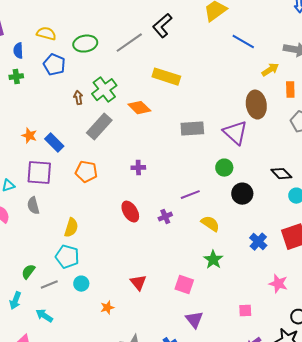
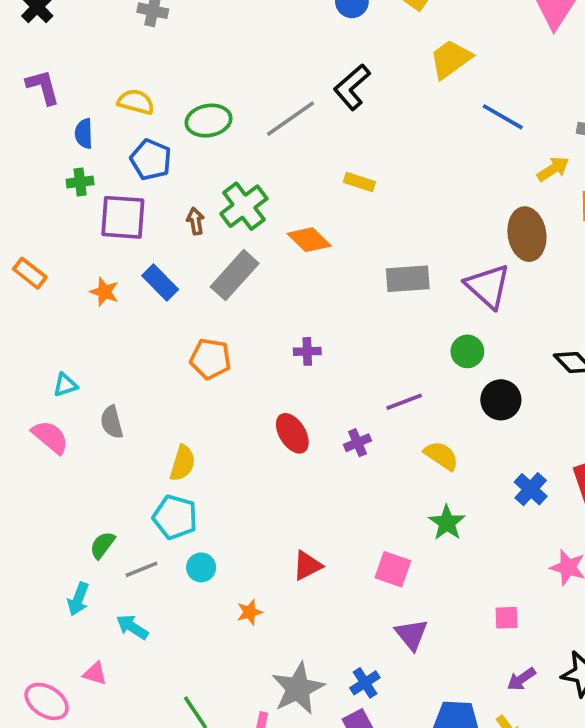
yellow rectangle: (166, 77) -> (359, 182), size x0.6
blue rectangle: (54, 143) -> (160, 283), moved
purple square: (39, 173) -> (123, 217), moved
red triangle: (138, 283) -> (307, 566), turned 42

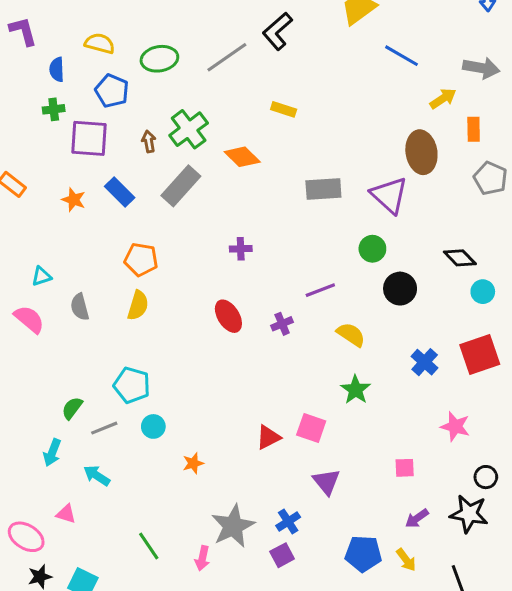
orange pentagon: (210, 359) -> (141, 259), moved
yellow semicircle: (182, 463) -> (138, 305), moved
red triangle: (307, 566) -> (268, 437), moved

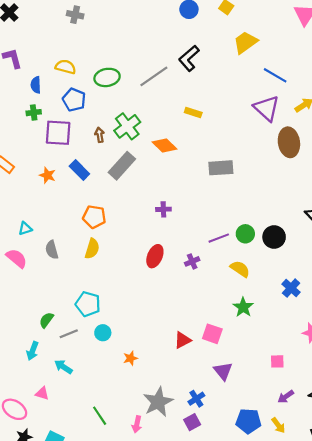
purple triangle: (389, 195) -> (267, 108), moved
green circle: (372, 249) -> (245, 234), moved
red ellipse: (228, 316) -> (155, 256), turned 55

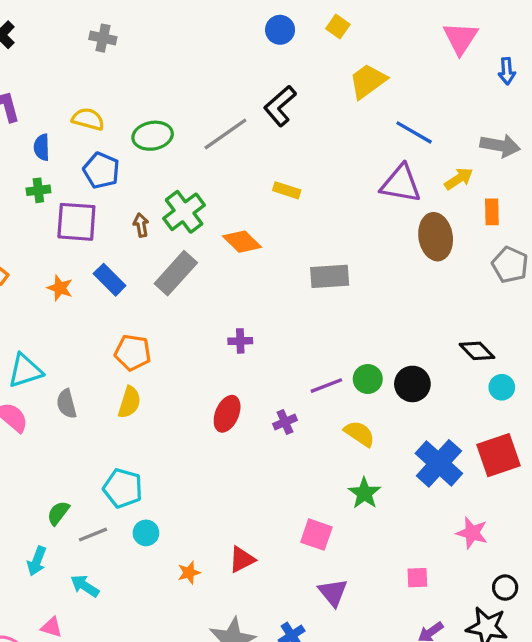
purple triangle: (267, 108) -> (401, 184), turned -32
cyan triangle: (25, 228) -> (25, 371), size x1.6
blue cross: (291, 288) -> (439, 463), size x1.6
red triangle: (183, 340) -> (242, 559), moved

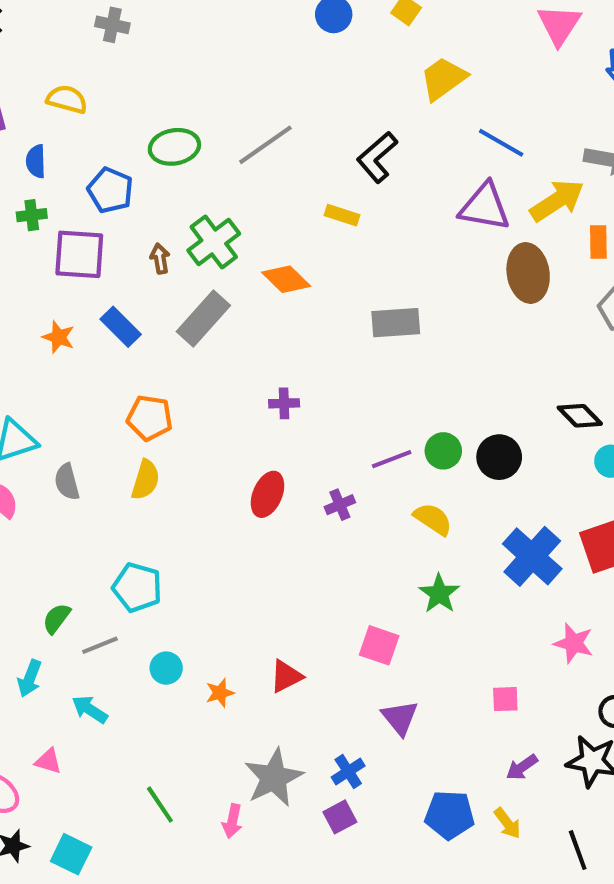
black L-shape: (280, 106) -> (377, 157), moved
yellow semicircle: (88, 119) -> (67, 99), moved
yellow arrow: (459, 179) -> (557, 201), size x1.5
cyan circle: (146, 533) -> (166, 668), moved

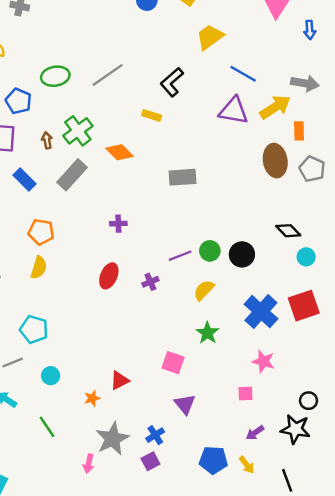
brown ellipse: (528, 273) -> (275, 161), moved
yellow semicircle: (433, 519) -> (204, 290), turned -80
pink star: (574, 643) -> (263, 361), moved
orange star: (220, 693) -> (92, 398), moved
green line: (160, 805) -> (47, 427), moved

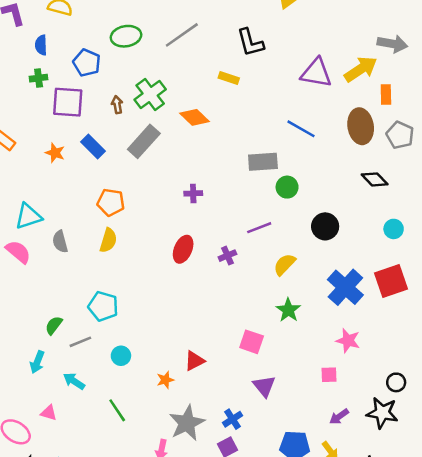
blue line: (243, 74) -> (301, 129), moved
black L-shape: (172, 82) -> (250, 43), turned -64
gray rectangle: (183, 177) -> (263, 162), moved
black diamond: (288, 231) -> (375, 179), moved
green circle: (210, 251) -> (287, 187), moved

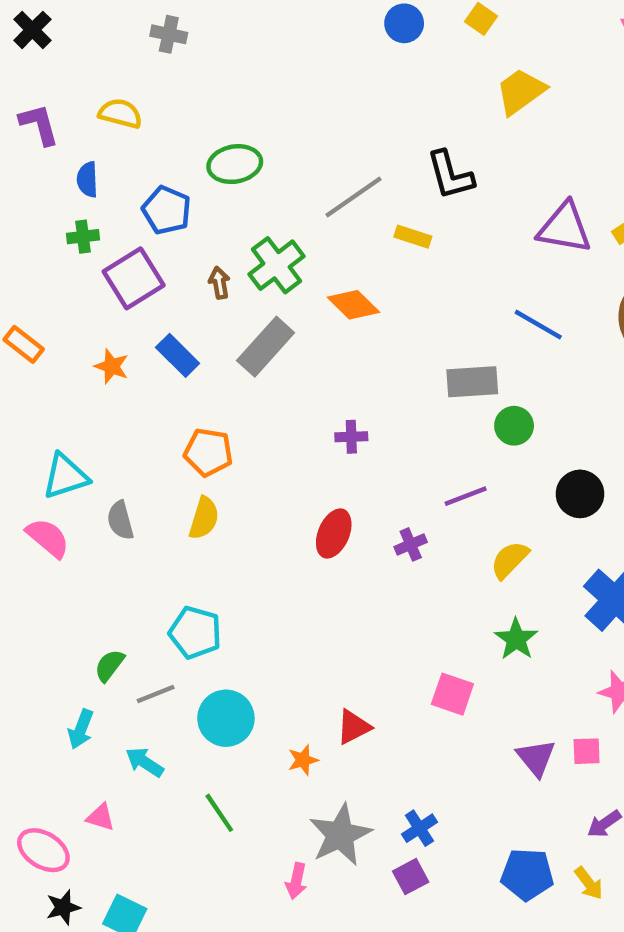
gray line: (182, 35) -> (353, 197), moved
purple square: (68, 102) -> (134, 278), turned -36
cyan circle: (121, 356) -> (226, 718), size x1.6
purple triangle: (264, 386) -> (536, 758), moved

